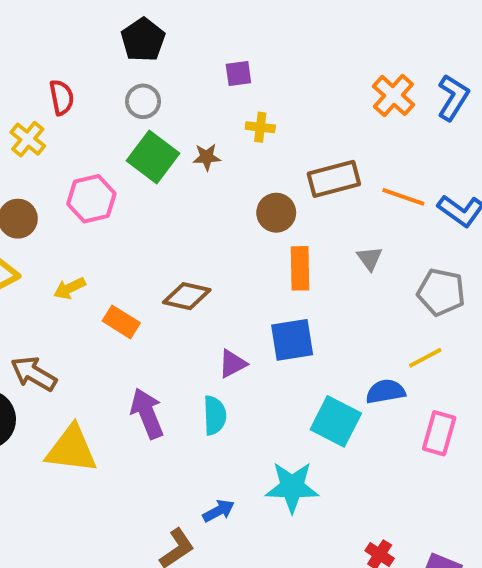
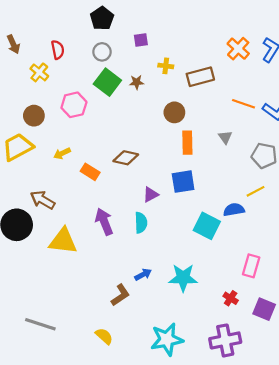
purple square: (238, 74) -> (141, 40), moved
brown rectangle: (334, 179) -> (200, 77), moved
pink rectangle: (439, 433) -> (251, 266), moved
cyan star: (292, 487) -> (183, 278), moved

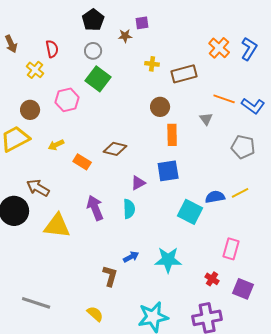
purple square: (141, 40) -> (142, 23), moved
brown star: (137, 82) -> (125, 36), moved
gray triangle: (225, 137) -> (206, 119), moved
yellow line: (255, 191) -> (240, 193), moved
brown L-shape: (120, 295) -> (110, 276), turned -40

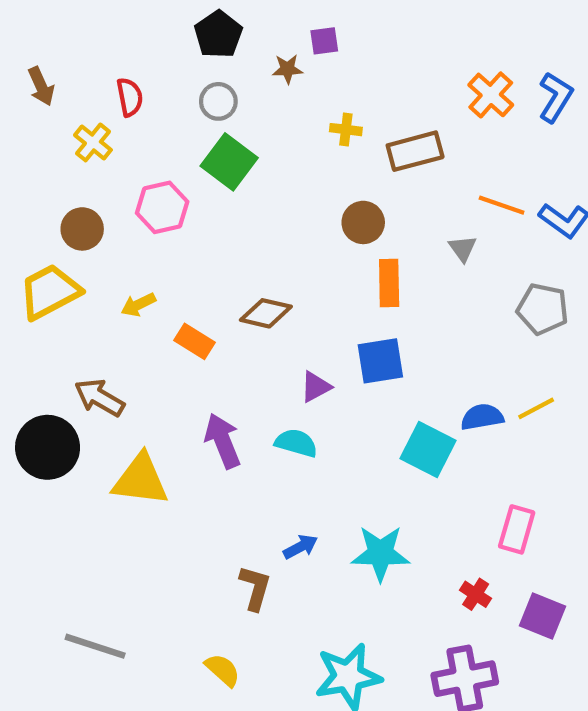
cyan semicircle: (129, 209) -> (296, 443), turned -72

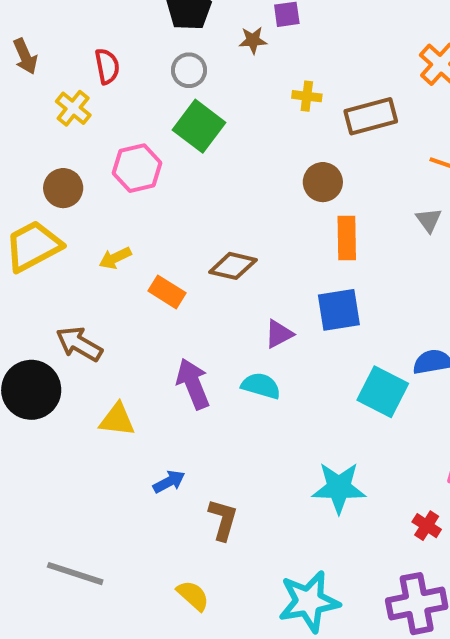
gray triangle: (463, 248) -> (429, 220), moved
yellow triangle: (141, 480) -> (117, 420), size x0.7
blue arrow: (300, 547) -> (169, 482), moved

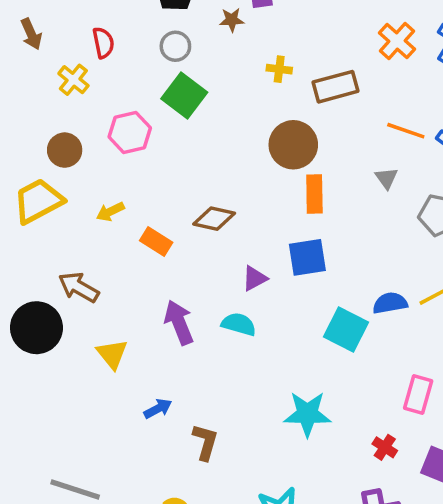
brown circle: (323, 182) -> (293, 145), size x1.4
yellow triangle: (117, 420) -> (112, 354), turned 44

